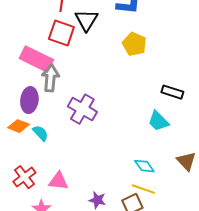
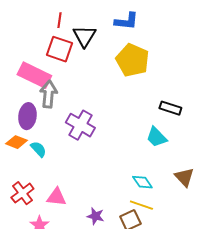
yellow pentagon: (134, 44) -> (132, 60), size x1.4

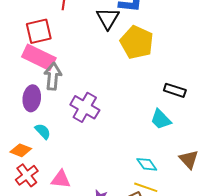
black triangle: (84, 36) -> (108, 18), moved
red square: (59, 49) -> (39, 31), moved, turned -32
orange diamond: (16, 142) -> (21, 150), moved

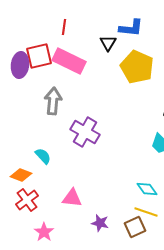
black triangle: (108, 18) -> (108, 43), size x0.7
pink rectangle: (39, 57) -> (69, 61), moved
purple ellipse: (32, 98) -> (20, 65), moved
pink triangle: (61, 179) -> (72, 198), moved

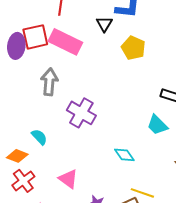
yellow pentagon: (137, 67) -> (133, 48), size x0.7
cyan diamond: (147, 189) -> (124, 155), moved
pink triangle: (72, 198) -> (68, 179), turned 30

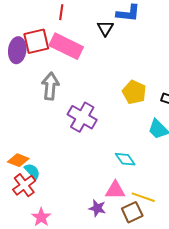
yellow pentagon: (133, 48) -> (134, 92), moved
cyan semicircle: (39, 137) -> (32, 171), moved
pink triangle: (68, 179) -> (115, 190), moved, turned -35

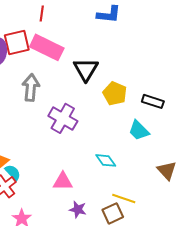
black triangle: (105, 28) -> (86, 69), moved, size x1.5
pink triangle: (115, 190) -> (63, 181), moved

